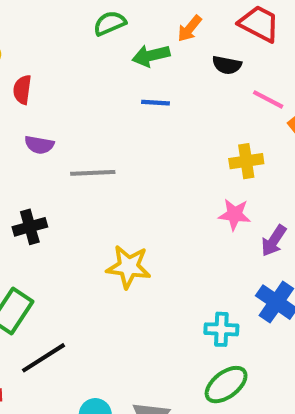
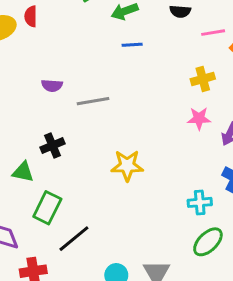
red semicircle: (22, 90) -> (31, 16), moved
pink line: (268, 99) -> (213, 33), turned -30

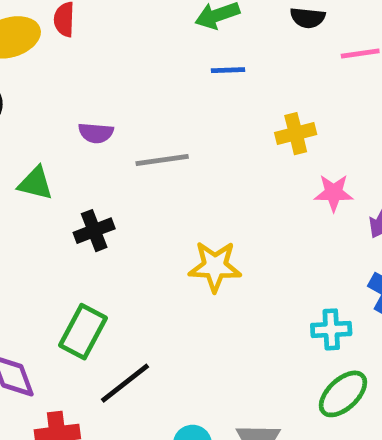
yellow cross: (203, 79) -> (296, 134), moved
green triangle: (23, 172) -> (35, 183), moved

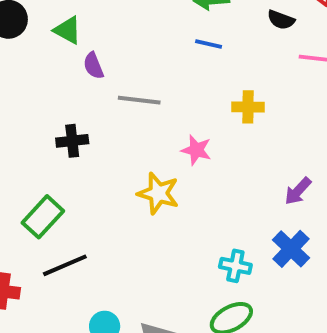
purple semicircle: (96, 133) -> (93, 66), turned 48
green triangle: (35, 183) -> (67, 30), moved
pink star: (334, 193) -> (196, 150), moved

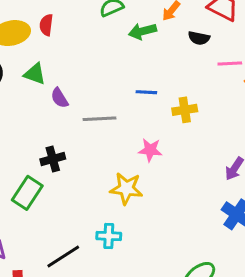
blue line: (209, 44) -> (146, 92), moved
green rectangle: (43, 217) -> (27, 193), moved
cyan cross: (235, 266) -> (109, 236), moved

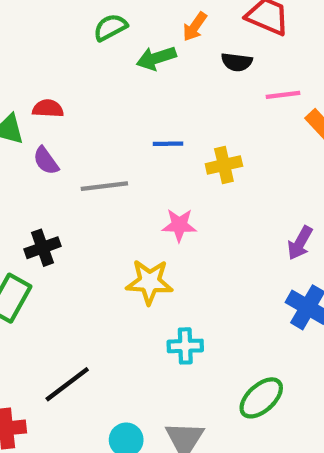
red semicircle: (46, 25) -> (48, 109), moved, turned 90
cyan cross: (109, 236) -> (185, 346), moved

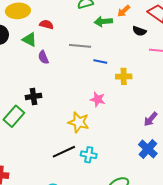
red semicircle: (48, 109) -> (46, 25), moved
gray line: (104, 186) -> (80, 46), moved
black line: (67, 384) -> (64, 152), moved

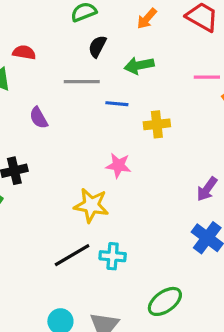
green arrow: (103, 22) -> (139, 65), moved
black semicircle: (139, 31) -> (97, 46), moved, turned 104
purple semicircle: (43, 57) -> (39, 118), moved

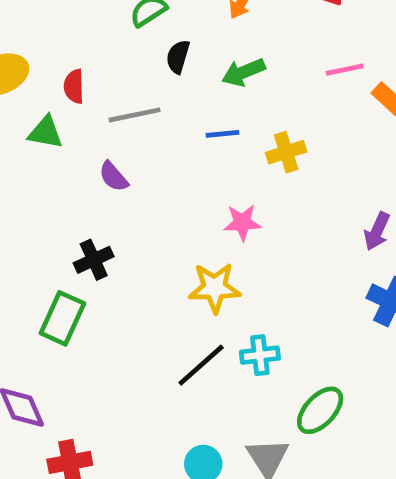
red semicircle: (24, 52) -> (74, 86), turned -90
gray line: (82, 82) -> (135, 115), moved
green ellipse: (165, 301) -> (320, 410), moved

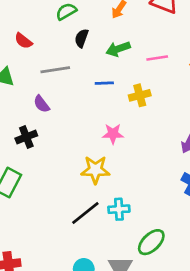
pink line: (345, 70) -> (157, 58), moved
red semicircle: (74, 86) -> (23, 41), moved, turned -54
black cross: (94, 260) -> (26, 137), moved

